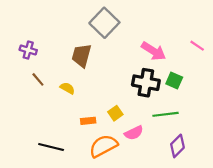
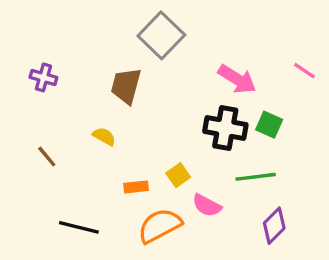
brown line: (38, 79) -> (47, 157), moved
pink semicircle: (134, 133) -> (207, 205), turned 54

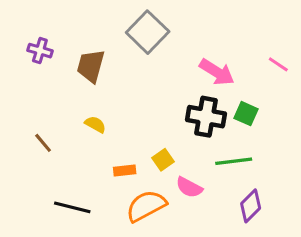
purple cross: (43, 77) -> (40, 51), moved
brown trapezoid: (126, 86) -> (91, 66), moved

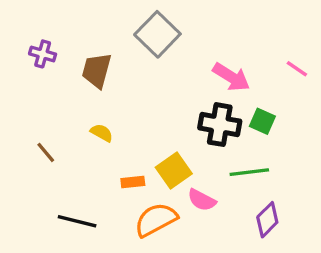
yellow square: (163, 160) -> (174, 170), size x1.5

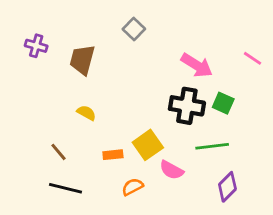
gray square: (157, 34) -> (134, 29), size x0.6
brown line: (46, 152) -> (58, 152), moved
orange semicircle: (156, 220) -> (132, 187), size x0.6

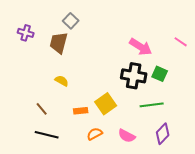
gray square: (134, 29) -> (71, 21), moved
pink semicircle: (172, 170) -> (127, 136), moved

